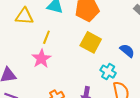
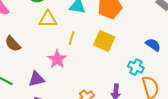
yellow square: (91, 42) -> (104, 41), moved
pink star: (41, 59) -> (57, 59), moved

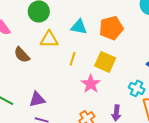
brown semicircle: (13, 44) -> (22, 55), moved
pink star: (57, 59) -> (91, 84), moved

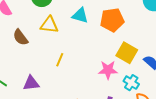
yellow line: (73, 59) -> (60, 60), moved
yellow square: (105, 62) -> (127, 53), moved
pink star: (91, 84) -> (108, 70), moved, turned 30

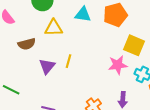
brown semicircle: (20, 37) -> (27, 44), turned -60
purple triangle: (31, 83) -> (47, 66), moved, turned -36

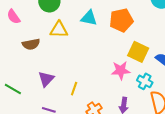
yellow line: (69, 61) -> (74, 89), moved
purple triangle: (47, 66) -> (46, 79), moved

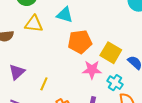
orange pentagon: (121, 20) -> (80, 42), moved

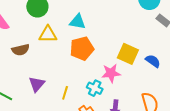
orange pentagon: (80, 42) -> (82, 48), moved
cyan cross: (115, 83) -> (95, 88), moved

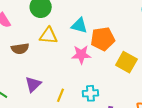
orange pentagon: (82, 48) -> (103, 39), moved
pink star: (111, 73) -> (81, 55), moved
cyan cross: (95, 88) -> (90, 93), turned -35

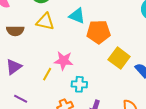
pink star: (81, 55) -> (64, 61), moved
purple triangle: (33, 84) -> (14, 67), moved
yellow line: (61, 95) -> (47, 74), moved

